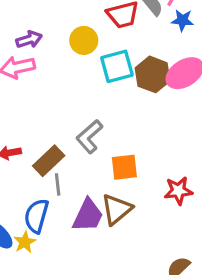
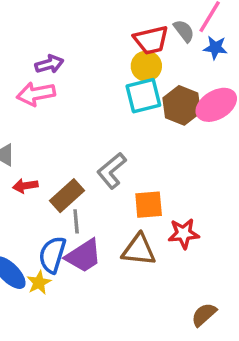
yellow circle: (84, 40) -> (146, 66), moved
red star: (178, 191) -> (184, 234), moved
brown triangle: (117, 209) -> (139, 250), turned 44
purple trapezoid: (88, 215) -> (84, 256), moved, turned 30

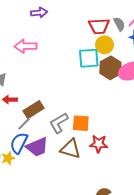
purple arrow: (49, 64) -> (39, 13), moved
yellow circle: (146, 66) -> (105, 45), moved
gray L-shape: (112, 171) -> (59, 123), moved
gray line: (76, 221) -> (24, 124), moved, turned 40

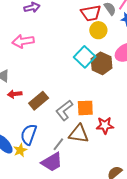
cyan square: (89, 58) -> (85, 57), moved, turned -35
brown hexagon: (110, 68) -> (102, 63), moved
gray line: (24, 124) -> (58, 144), moved
purple trapezoid: (37, 147) -> (52, 162), moved

